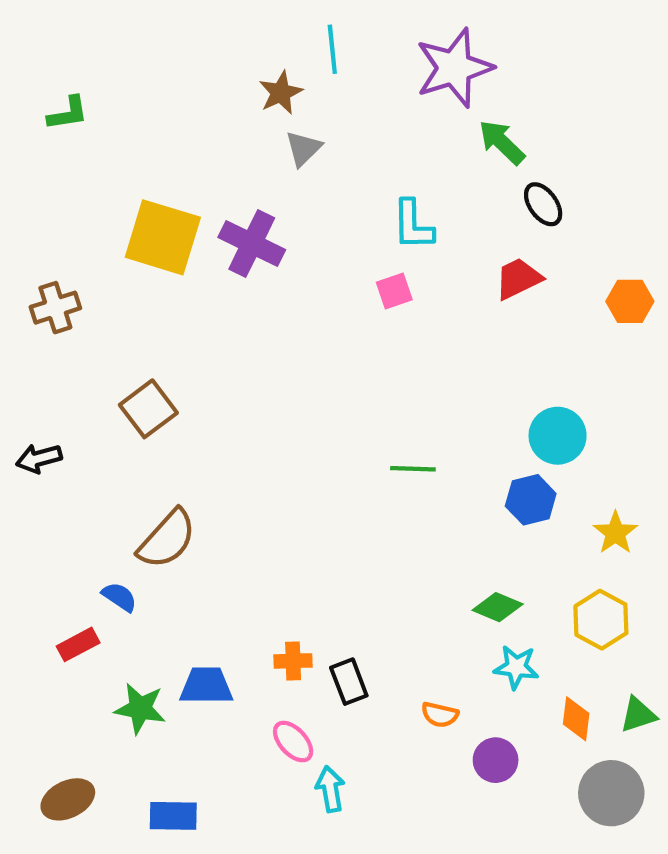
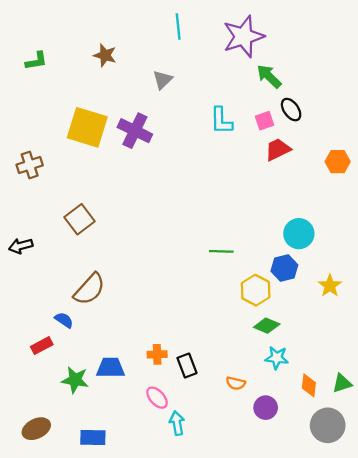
brown star: (281, 93) -> (105, 55), moved, turned -30
pink square: (394, 291) -> (265, 121), moved
yellow hexagon: (601, 620) -> (256, 290), moved

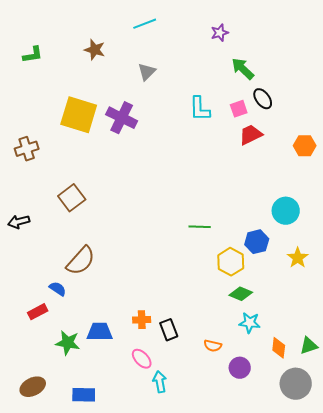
cyan line: (178, 26) -> (145, 24), moved, turned 75
purple star: (243, 36) -> (220, 33), size x0.5
cyan circle: (299, 234) -> (286, 211), moved

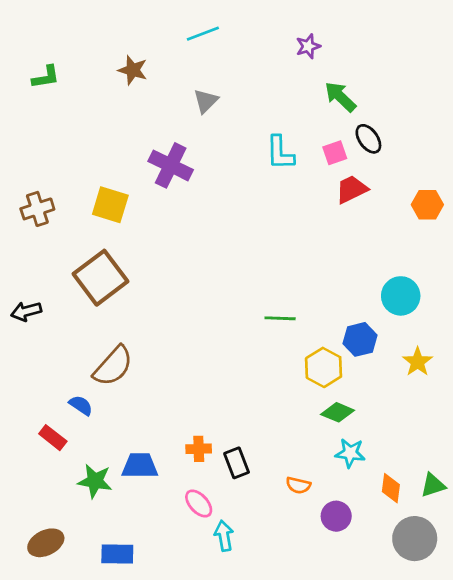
yellow square: (79, 115) -> (110, 205), moved, size x0.7
brown square: (72, 198) -> (101, 278), size x1.4
red rectangle: (38, 312) -> (53, 438), turned 66

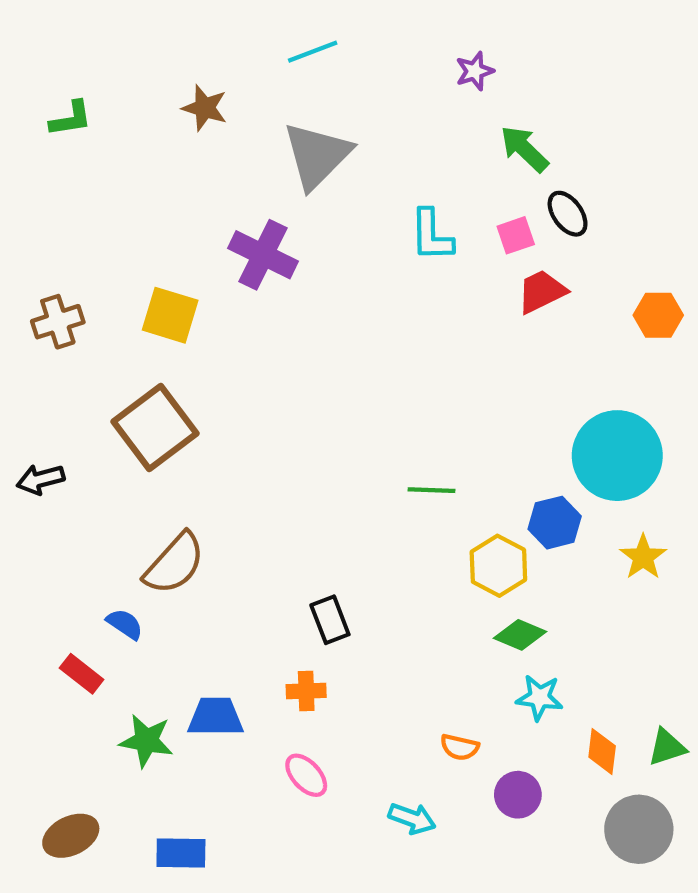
gray triangle: (206, 101) -> (317, 155), size x1.8
cyan circle: (401, 296) -> (617, 456), size x1.5
black rectangle: (237, 463) -> (330, 620), moved
cyan arrow: (224, 536) -> (412, 818), moved, turned 120

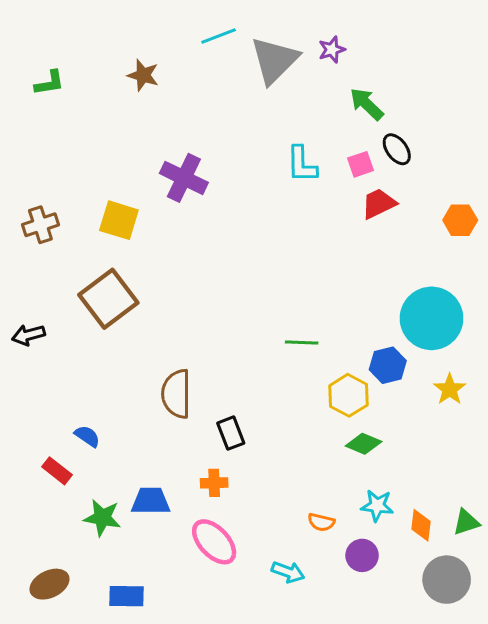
gray triangle: (317, 155) -> (274, 60), moved
brown semicircle: (174, 564) -> (176, 394), moved, turned 138
cyan star: (539, 698) -> (377, 506), moved
pink ellipse: (306, 775) -> (214, 542), size x1.5

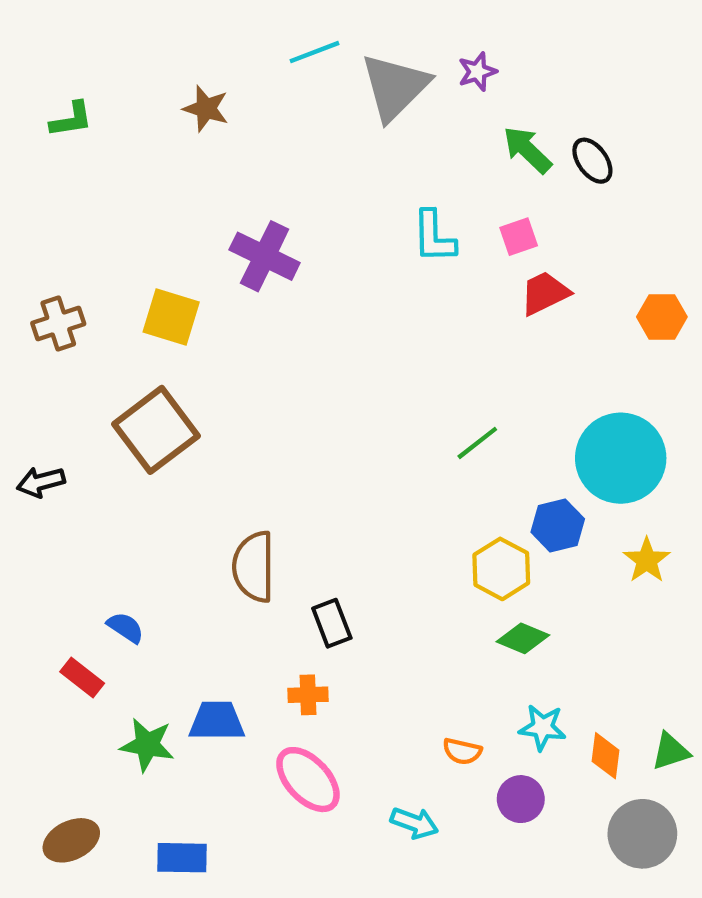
black ellipse: (397, 149) -> (592, 161), moved
green line: (302, 343) -> (477, 443), moved, turned -40

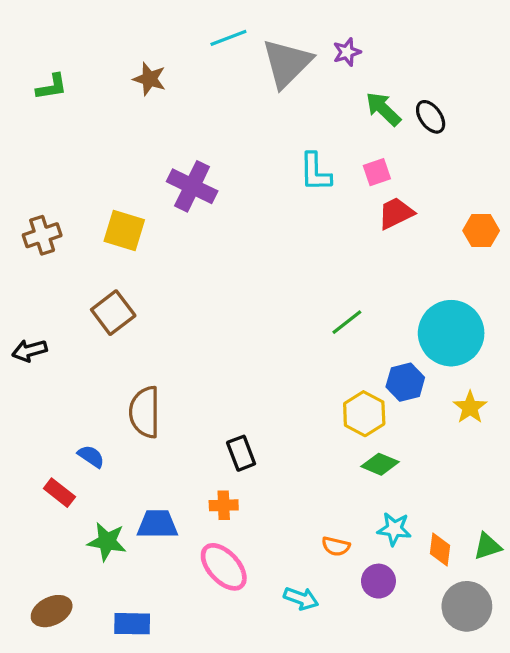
brown square: (156, 430) -> (113, 313), size x0.7
brown semicircle: (254, 567) -> (145, 412), moved

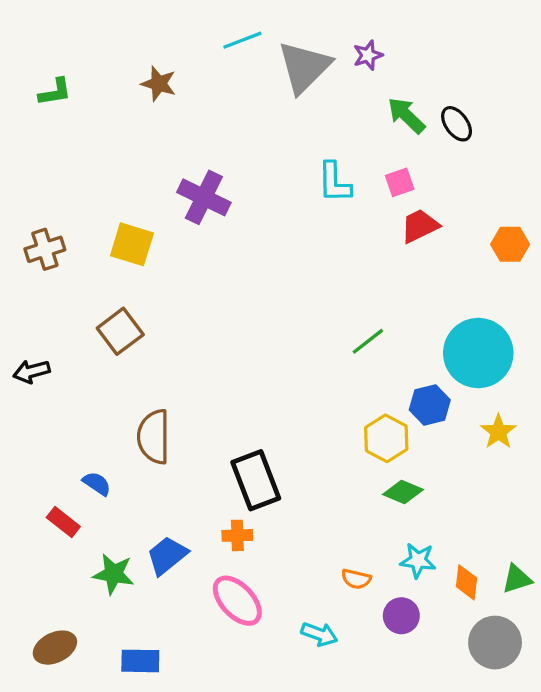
black rectangle: (241, 453) -> (256, 480), size x1.6
blue trapezoid: (157, 524) -> (167, 556), turned -39

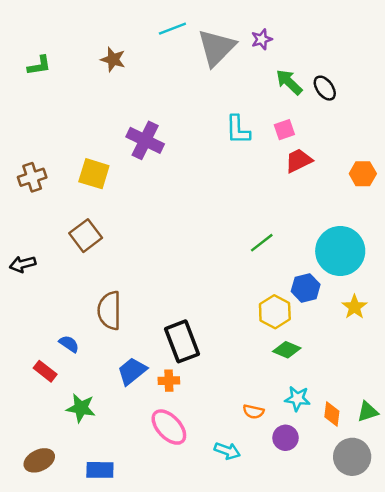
blue trapezoid: (167, 556) -> (132, 371), moved

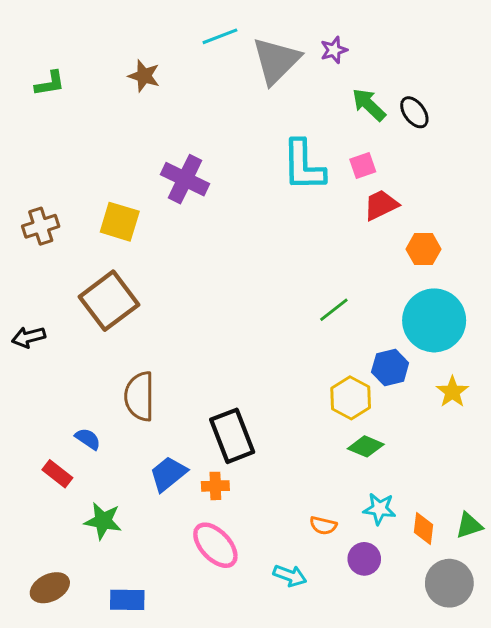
cyan L-shape: (238, 130) -> (303, 165), size x1.4
orange hexagon: (363, 174) -> (423, 249), moved
brown square: (86, 236) -> (109, 301), size x1.4

